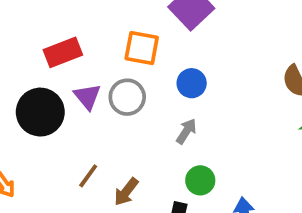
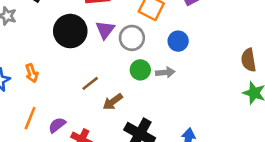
gray arrow: (186, 131) -> (165, 72), turned 36
green circle: (200, 180) -> (140, 70), moved

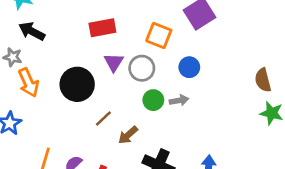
black circle: (70, 31) -> (77, 84), moved
orange arrow: (32, 73) -> (29, 83), moved, size x1.5

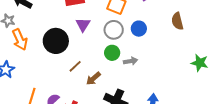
gray circle: (142, 68) -> (114, 30), moved
brown semicircle: (263, 80) -> (177, 21), moved
gray arrow: (179, 100) -> (131, 61), moved

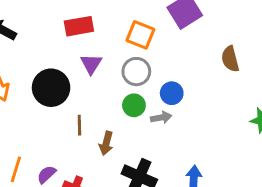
blue circle: (139, 29) -> (172, 93), moved
brown line: (75, 66) -> (79, 125), turned -48
brown arrow: (93, 79) -> (106, 143), turned -35

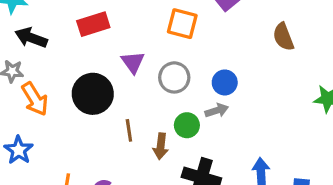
red rectangle: (79, 26) -> (93, 24), moved
gray circle: (136, 72) -> (174, 77), moved
green circle: (134, 105) -> (187, 125), moved

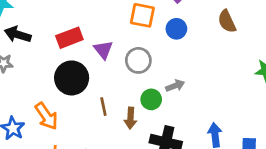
red rectangle: (93, 24) -> (69, 38), moved
blue circle: (225, 82) -> (176, 29), moved
orange arrow: (35, 99) -> (46, 116), moved

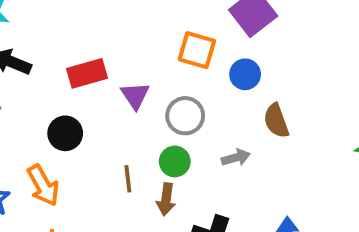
brown semicircle: (227, 21) -> (276, 121), moved
black circle: (72, 78) -> (65, 133), moved, size x0.7
green circle: (151, 99) -> (175, 161), moved

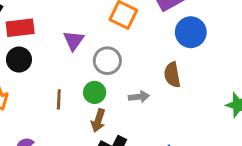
red rectangle: (87, 73) -> (20, 28), moved
blue circle: (245, 74) -> (191, 32), moved, size x1.4
brown arrow: (166, 199) -> (98, 120), moved

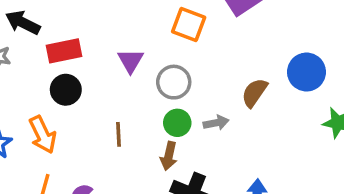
blue circle: (191, 32) -> (306, 72), moved
brown semicircle: (172, 75) -> (254, 93), turned 50
green circle: (95, 92) -> (177, 123), moved

